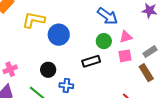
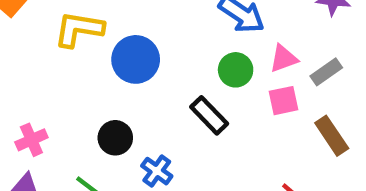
gray rectangle: (150, 52) -> (326, 72), moved
black rectangle: (91, 61) -> (209, 115), turned 66
blue cross: (66, 86) -> (157, 171), turned 32

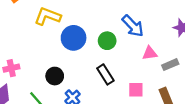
green circle: (236, 70) -> (107, 41), moved
pink square: (284, 101) -> (136, 90), moved

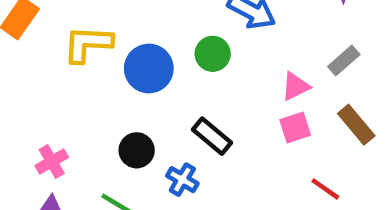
pink triangle: (150, 53) -> (295, 86), moved
black rectangle: (105, 74) -> (212, 136), moved

